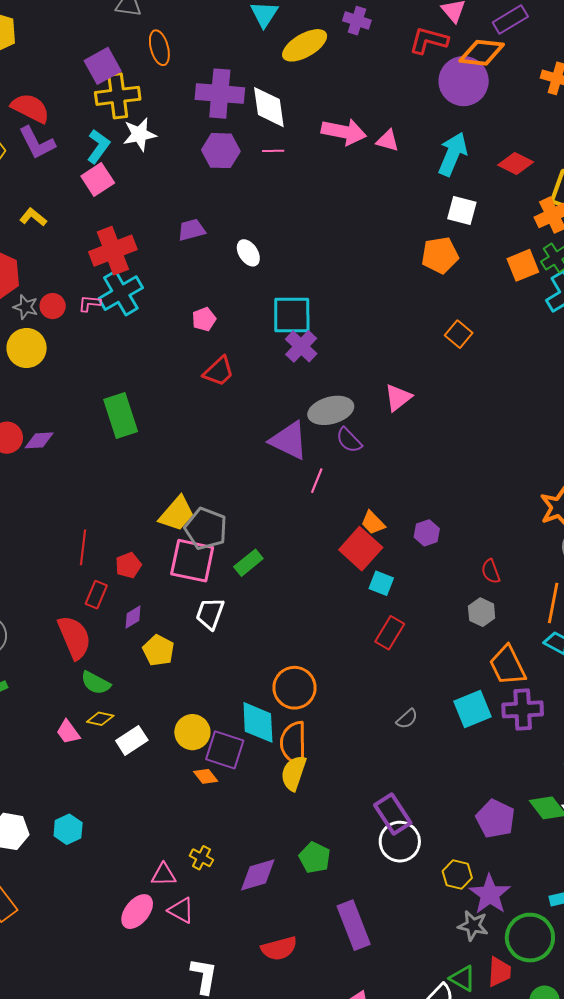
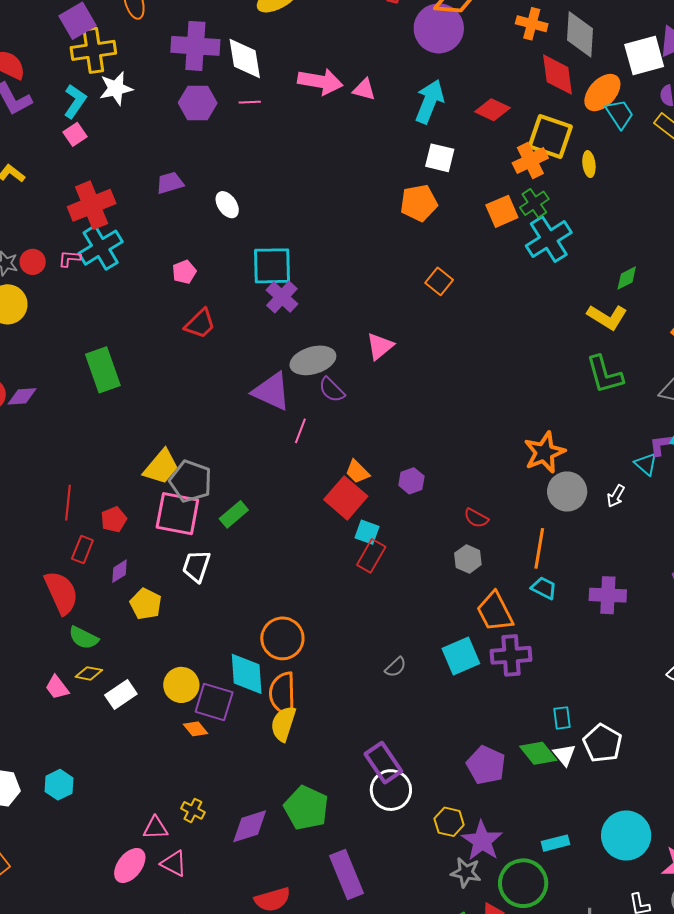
pink square: (98, 179) -> (75, 134), size x0.7
red semicircle: (491, 571) -> (476, 518), turned -40
red rectangle: (390, 633) -> (371, 556), moved
green pentagon: (315, 858) -> (306, 808), size x1.4

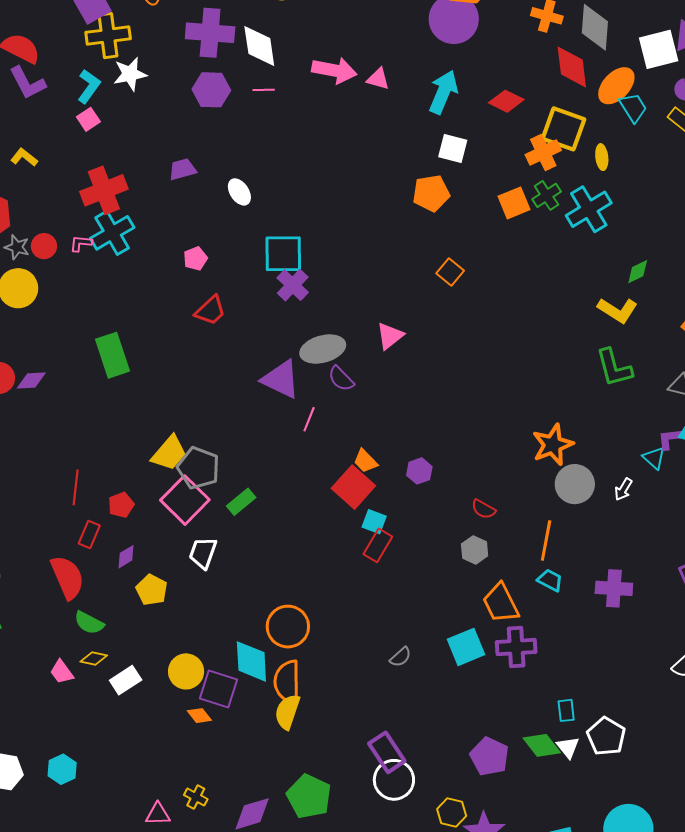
cyan cross: (549, 239) -> (589, 209), moved
pink square: (177, 514) -> (185, 500), turned 33

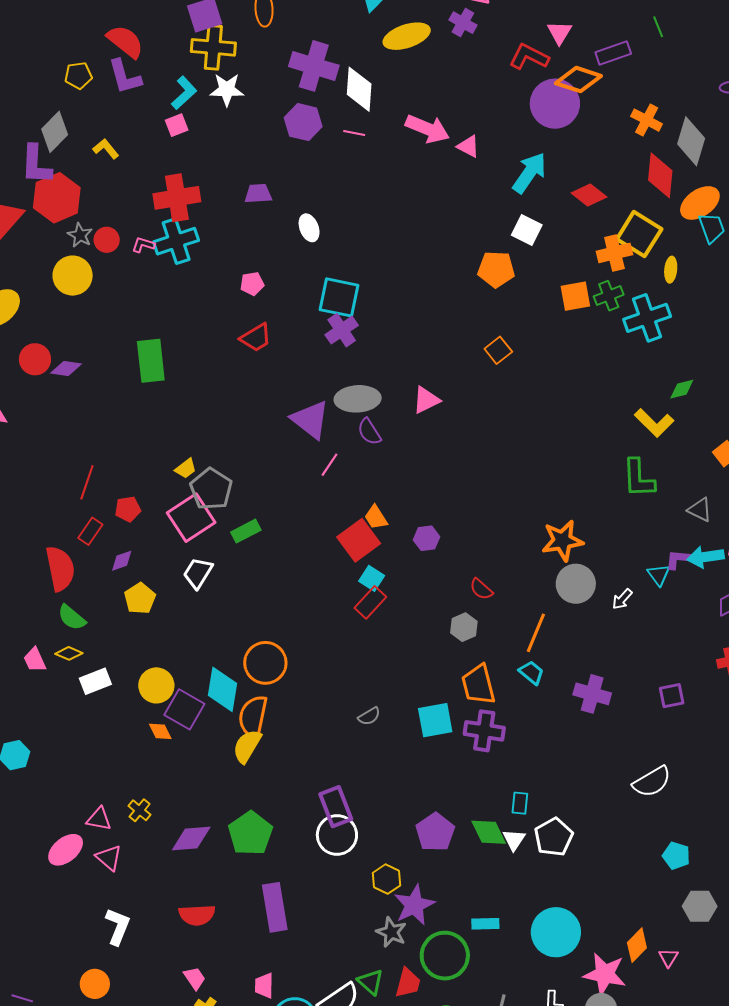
yellow trapezoid: (169, 453) -> (186, 468), size x0.6

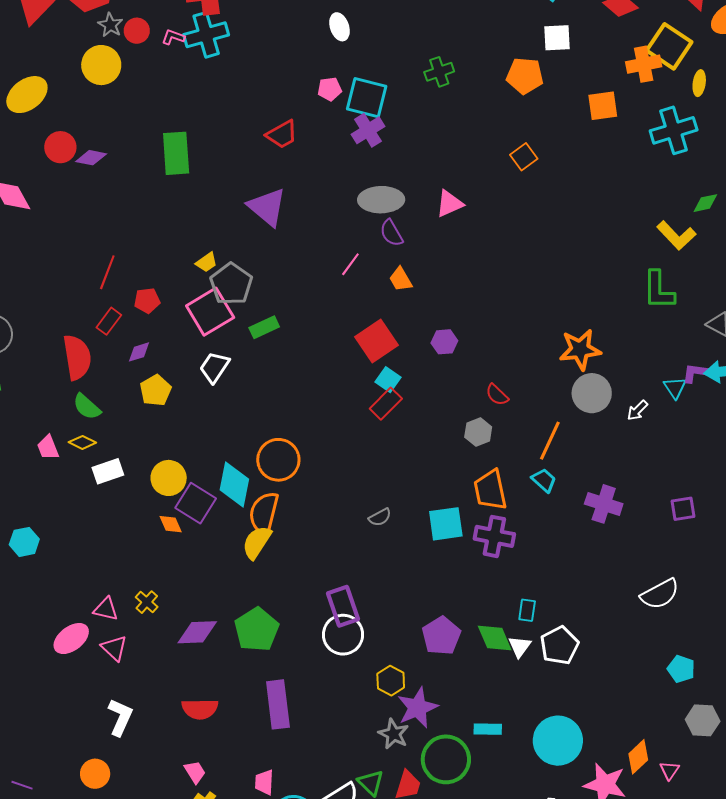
white square: (527, 230) -> (557, 38), turned -32
pink pentagon: (252, 284) -> (330, 89), moved
green cross: (609, 296) -> (439, 72), moved
purple triangle: (310, 420) -> (267, 207), moved
orange trapezoid: (376, 517) -> (401, 279), moved

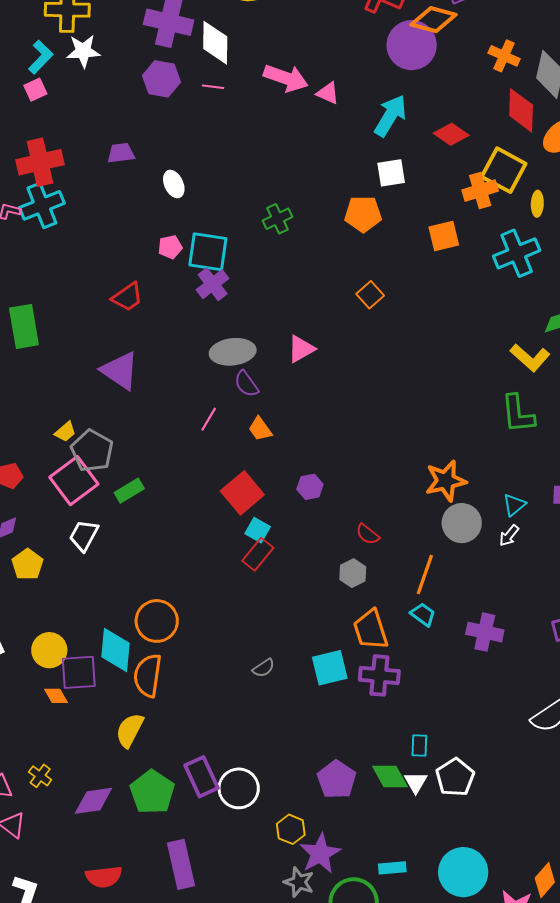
cyan triangle: (675, 388) -> (514, 505), moved, turned 30
purple square: (196, 503) -> (79, 672), turned -30
yellow semicircle: (257, 542) -> (130, 730), moved
purple rectangle: (343, 606) -> (201, 777), moved

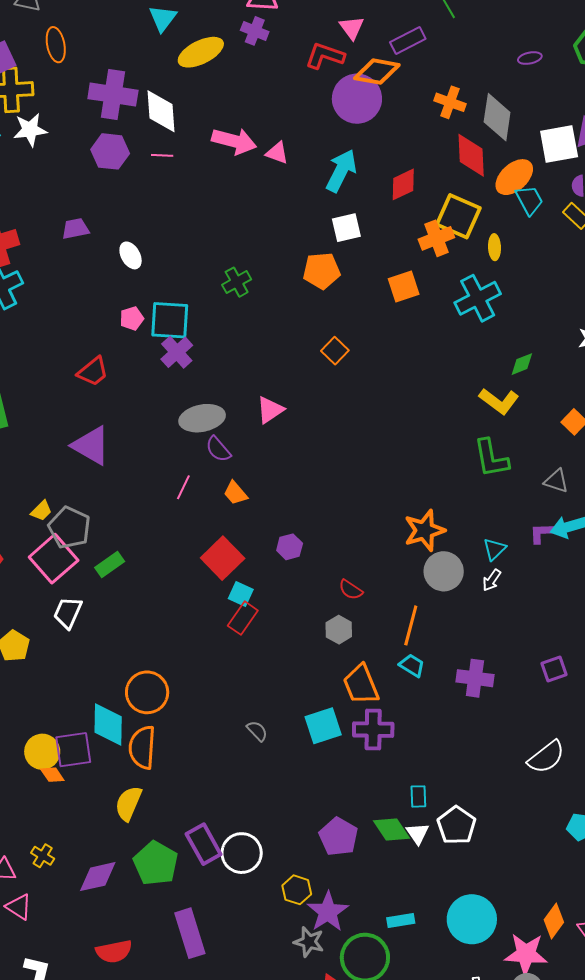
red diamond: (451, 134) -> (403, 184), turned -56
yellow circle: (49, 650) -> (42, 752), moved
gray semicircle: (264, 668) -> (257, 731), turned -95

